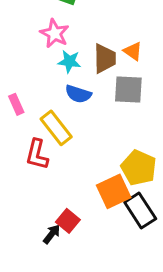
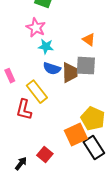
brown trapezoid: (105, 59) -> (70, 73), moved
black arrow: (52, 234) -> (21, 164), moved

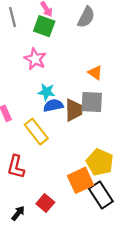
cyan star: (46, 47) -> (46, 92), moved
blue semicircle: (52, 69) -> (53, 105), turned 150
red L-shape: (24, 110) -> (16, 167), moved

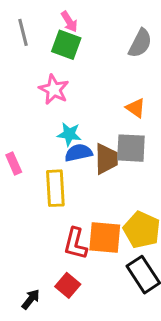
gray semicircle: (86, 17) -> (140, 43), moved
yellow rectangle: (36, 132) -> (55, 188), turned 35
red L-shape: (16, 167) -> (75, 244), moved
orange square: (80, 180) -> (105, 238), moved, turned 30

